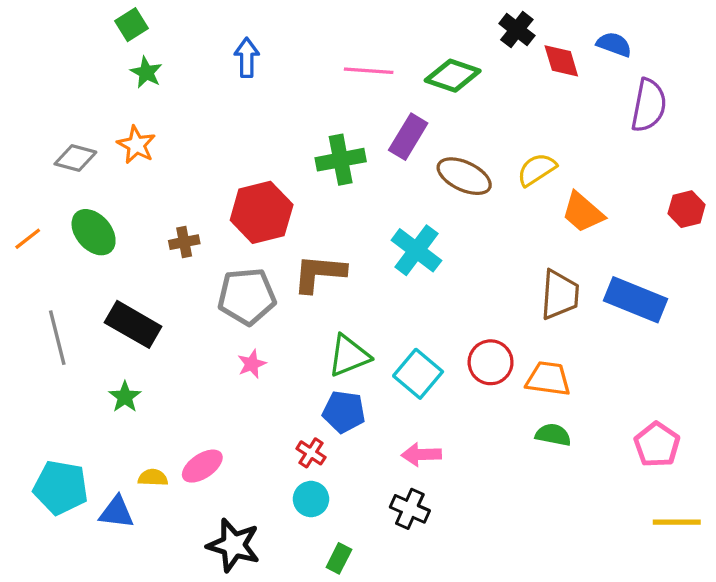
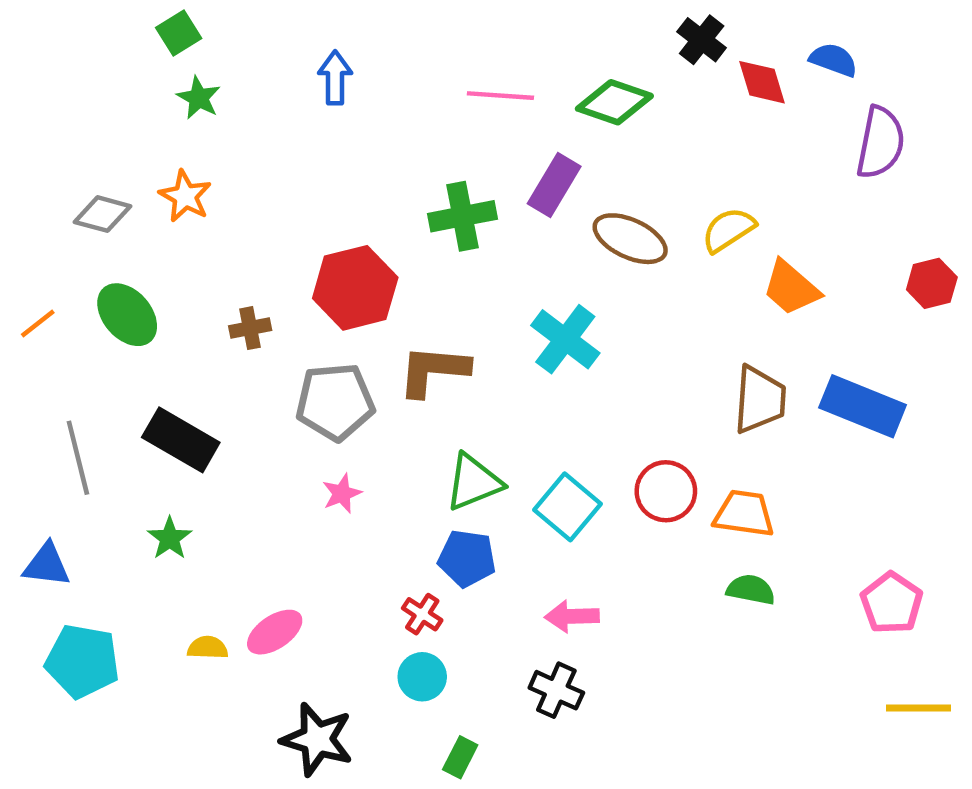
blue triangle: (117, 512) -> (47, 565), moved

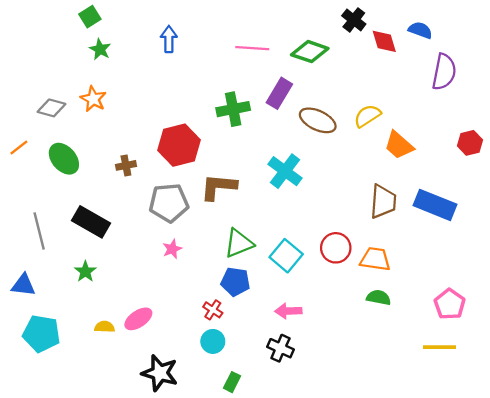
orange line: (38, 324) -> (19, 147), moved
yellow line: (918, 708) -> (440, 347), moved

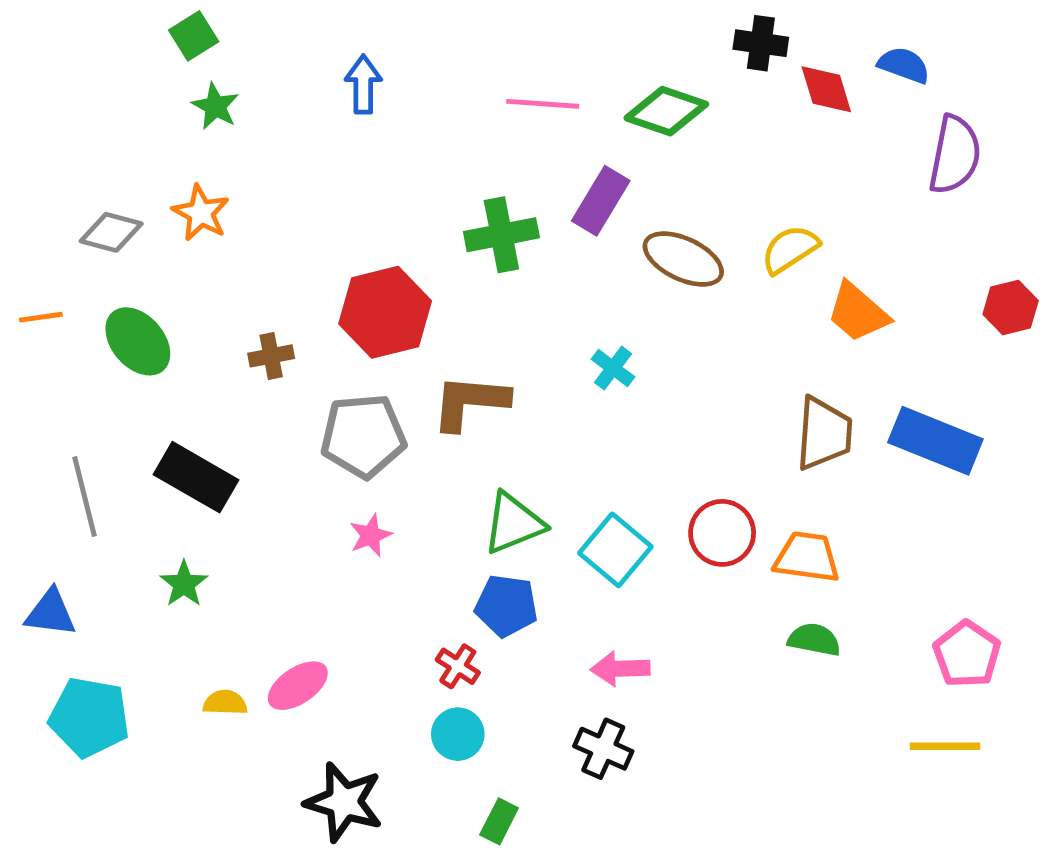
black cross: (354, 20) -> (761, 43), turned -30
orange line: (19, 147) -> (41, 317), turned 30
cyan cross: (285, 171) -> (613, 368), size x0.6

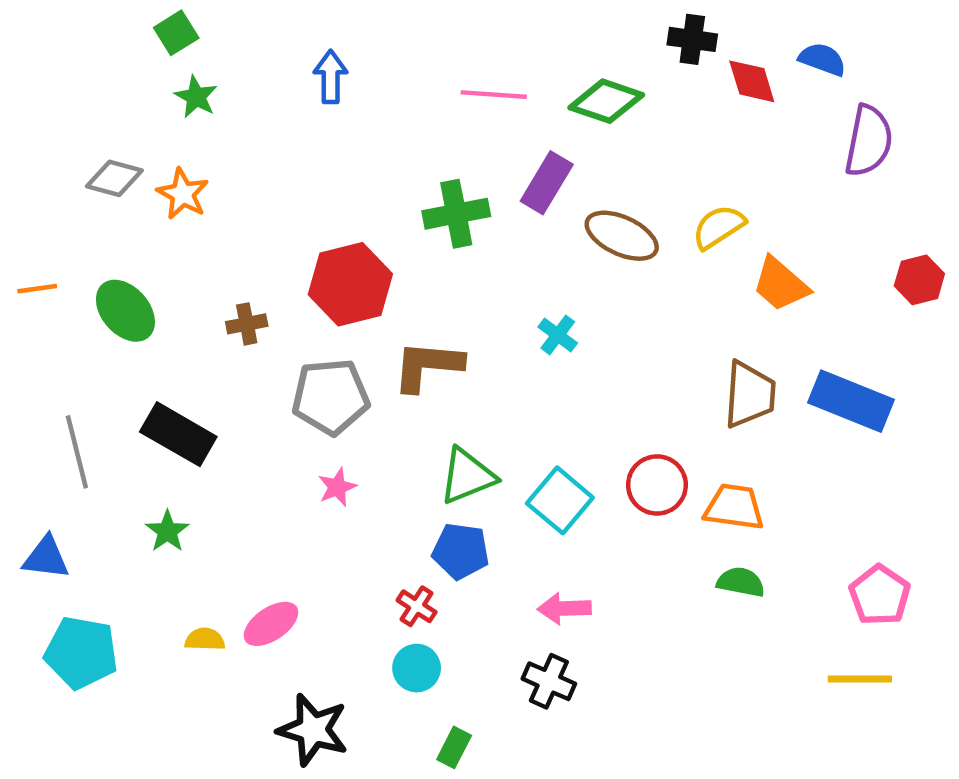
gray diamond: (111, 232) -> (114, 178), moved

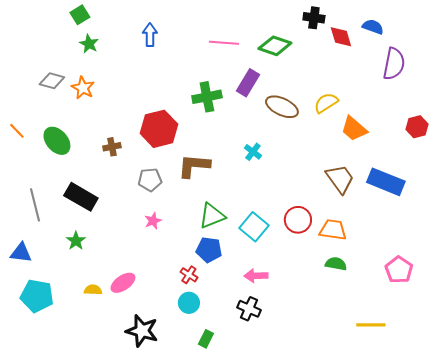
orange line: (37, 289) -> (17, 131), turned 54
brown trapezoid: (750, 395) -> (340, 179), turned -40
gray pentagon: (331, 397) -> (150, 180), size x0.7
yellow line: (860, 679) -> (371, 325), moved

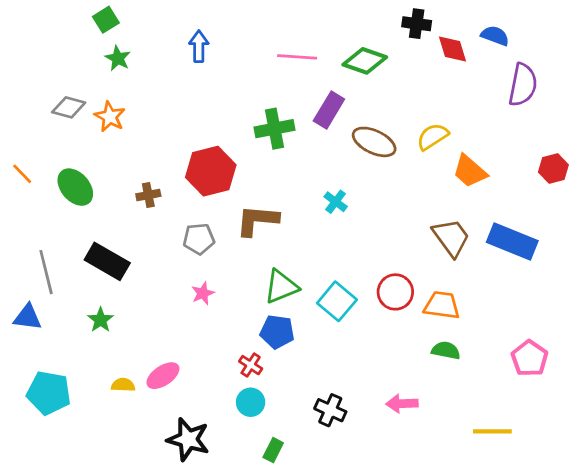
blue triangle: (21, 253) -> (27, 317), moved
pink arrow: (256, 276) -> (402, 404), moved

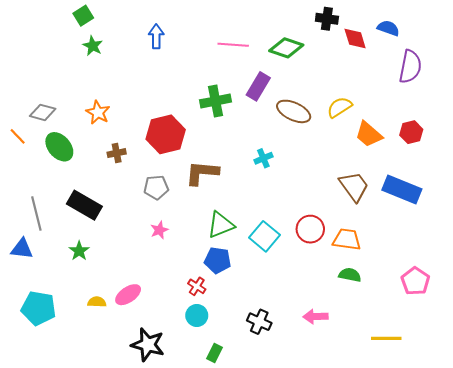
gray diamond: (69, 107) -> (43, 112), moved
orange star: (110, 117) -> (98, 112), moved
red hexagon: (553, 168) -> (411, 132), moved
cyan cross: (336, 202) -> (263, 158), turned 30

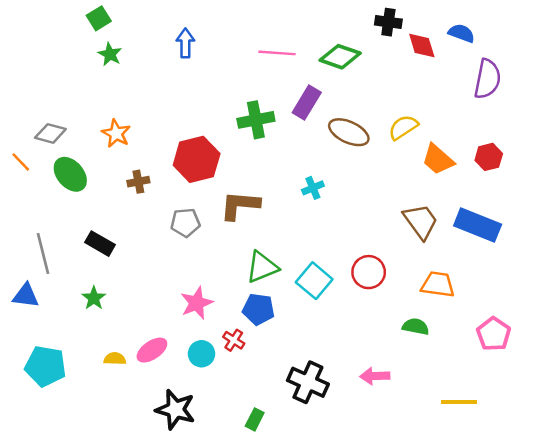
black rectangle: (84, 205) -> (100, 244), size x0.7
pink star: (159, 230) -> (197, 303), moved, size x1.5
orange trapezoid: (347, 239) -> (438, 284), moved
cyan circle: (197, 315) -> (201, 354), moved
black cross: (259, 322) -> (308, 382), size x1.4

